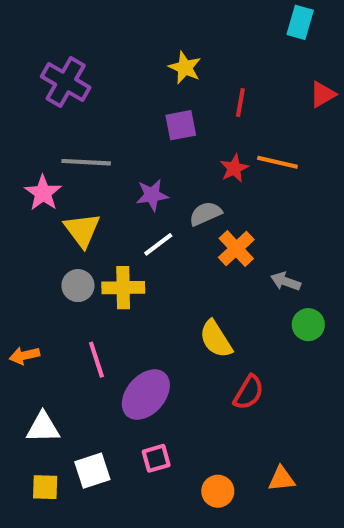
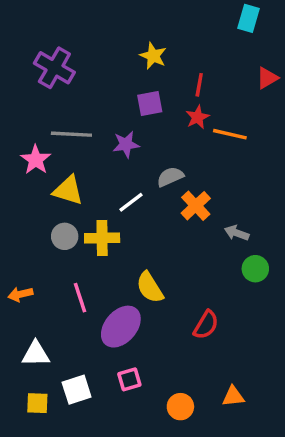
red star: (234, 168) -> (197, 117), moved
purple star: (152, 195) -> (126, 144), moved
yellow triangle: (82, 230) -> (68, 190), turned -36
yellow semicircle: (216, 339) -> (150, 287), moved

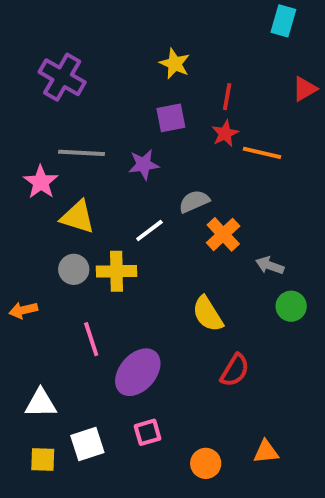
yellow semicircle: (150, 287) -> (208, 314), moved
orange arrow: (20, 294) -> (23, 310), moved

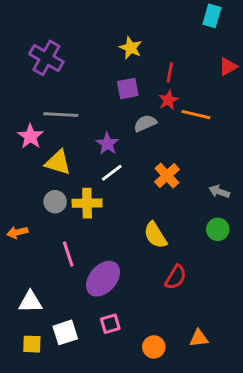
purple star: (144, 165) -> (107, 144), moved, turned -30
gray semicircle: (194, 201) -> (145, 123), moved
gray arrow: (270, 265) -> (219, 192), moved

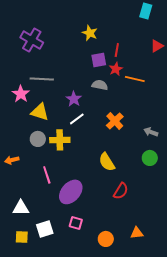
purple square: (128, 88) -> (99, 60), moved
gray semicircle: (145, 123) -> (100, 85), turned 35
pink square: (110, 324) -> (76, 223), turned 32

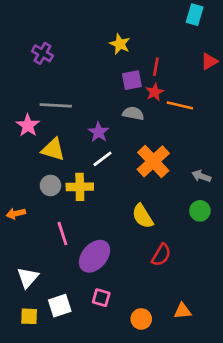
purple cross: (32, 40) -> (42, 53), size x0.7
orange cross: (115, 121) -> (153, 161), size x1.4
white triangle: (21, 208) -> (28, 278), turned -48

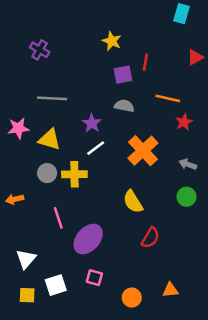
red star: (155, 92) -> (184, 122), moved
pink star: (28, 125) -> (18, 128), moved, turned 30

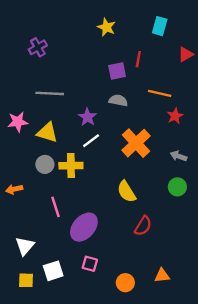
cyan rectangle: (182, 14) -> (160, 26), moved
yellow star: (112, 41) -> (106, 27), moved
purple cross: (40, 50) -> (38, 47), turned 30

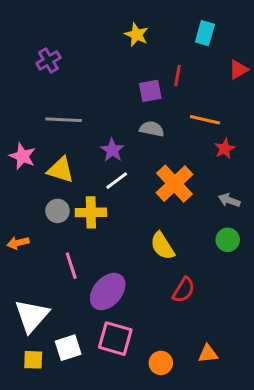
pink star: (18, 122) -> (23, 156), turned 30
white triangle: (25, 246) -> (32, 316), size x1.4
pink square: (90, 264) -> (115, 339), size x1.6

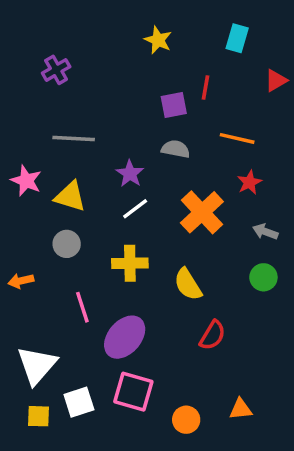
red star: (225, 149) -> (249, 182), moved
yellow cross: (91, 212) -> (130, 263), moved

